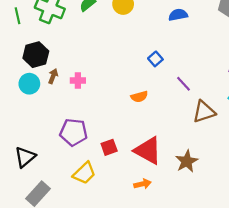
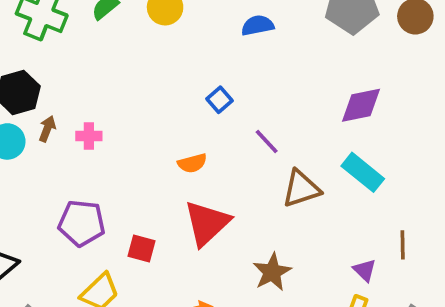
red square: (109, 147) -> (142, 248), turned 35
red triangle: (148, 151) -> (207, 223), moved, turned 48

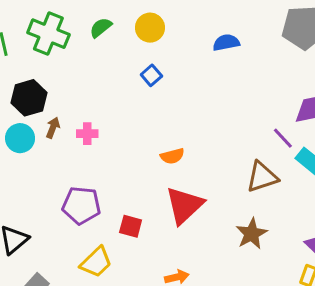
blue square: (219, 100) -> (151, 75), moved
purple line: (267, 141) -> (283, 138), moved
brown star: (272, 272) -> (252, 234), moved

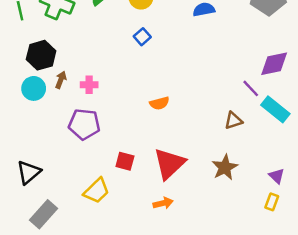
brown triangle: (262, 177) -> (233, 121), size x0.7
purple pentagon: (81, 205) -> (84, 124), moved
red triangle: (184, 205) -> (169, 164), moved

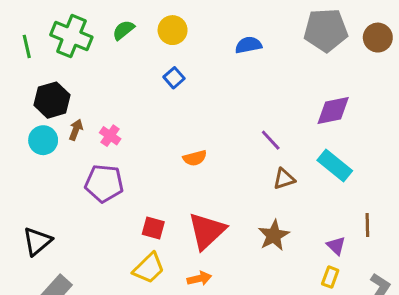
pink cross: (89, 85) -> (110, 136), turned 35
purple line: (251, 88) -> (271, 140), moved
yellow trapezoid: (97, 191) -> (149, 268), moved

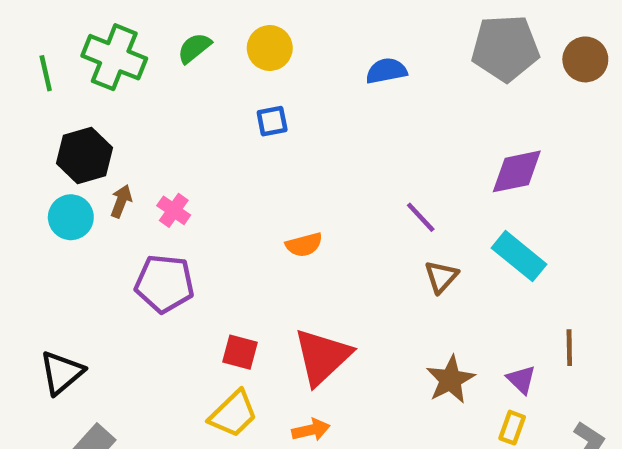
blue square: (174, 78) -> (272, 121), turned 30
brown triangle: (284, 179) -> (441, 277), turned -30
brown star: (274, 235) -> (450, 380), moved

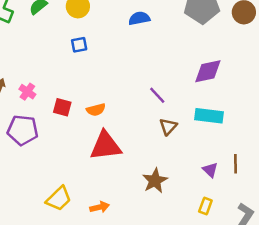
cyan rectangle: (519, 256) -> (209, 116), turned -32
red square: (240, 352) -> (62, 107), moved
red triangle: (322, 357) -> (106, 146), moved, turned 36
brown star: (450, 380) -> (155, 181), moved
purple triangle: (521, 380) -> (210, 170), moved

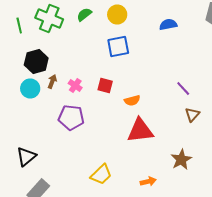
blue square: (79, 45) -> (118, 46), size x1.6
red square: (62, 107) -> (105, 86), moved
orange arrow: (100, 207) -> (148, 182), moved

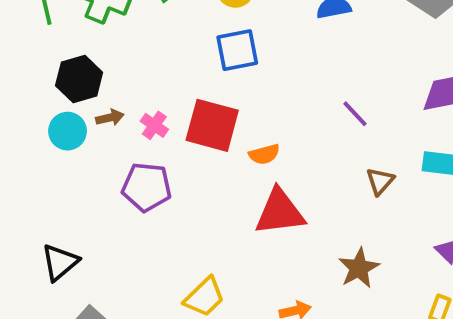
brown arrow: (52, 82) -> (110, 118), turned 56
red square: (105, 86) -> (212, 125), size x1.8
purple line: (183, 88) -> (355, 114), moved

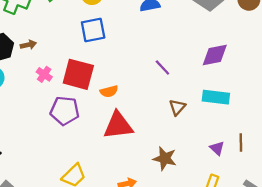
brown arrow: (110, 118) -> (28, 45), moved
purple pentagon: (147, 187) -> (65, 111), moved
brown star: (359, 268) -> (165, 158), turned -30

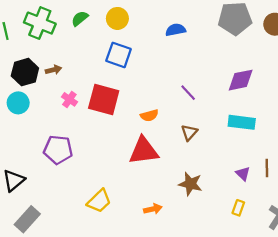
blue square: (93, 30) -> (119, 55), turned 30
orange semicircle: (109, 91) -> (149, 115), moved
brown triangle: (177, 107) -> (189, 133), moved
purple pentagon: (65, 111) -> (58, 150), moved

